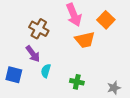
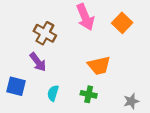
orange trapezoid: (85, 40) -> (99, 65), moved
cyan semicircle: (46, 71) -> (53, 93), moved

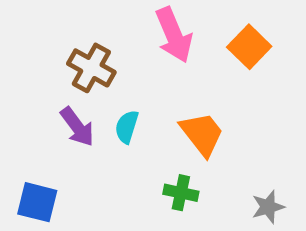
orange trapezoid: (99, 65) -> (202, 134), turned -115
blue square: (16, 86) -> (37, 202), moved
cyan semicircle: (53, 93) -> (127, 127), moved

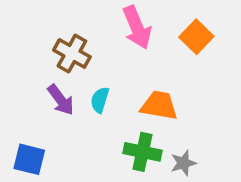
orange trapezoid: (202, 134) -> (159, 105), turned -42
green cross: (181, 193) -> (142, 152), size x1.4
gray star: (268, 207) -> (183, 163), moved

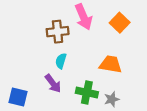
brown cross: (72, 53) -> (58, 32), moved, turned -35
purple arrow: (61, 100) -> (53, 83), moved
orange trapezoid: (159, 105) -> (111, 64), moved

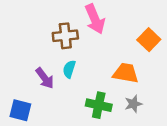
orange square: (120, 23) -> (149, 40), moved
purple arrow: (53, 83) -> (45, 78), moved
gray star: (112, 99) -> (133, 104), moved

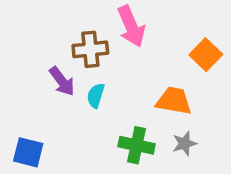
purple arrow: (45, 78) -> (62, 81), moved

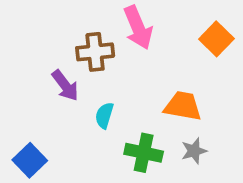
orange square: (206, 55) -> (216, 39), moved
cyan semicircle: (96, 96) -> (104, 115), moved
blue square: (28, 152) -> (30, 160), turned 32

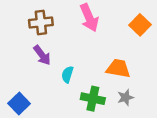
brown cross: (95, 52) -> (41, 22), moved

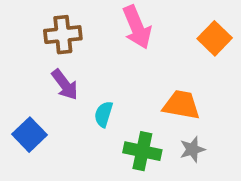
blue square: (19, 103) -> (30, 135), moved

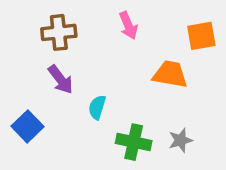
pink arrow: (137, 27) -> (128, 26), size x0.7
orange square: (215, 38) -> (201, 36), turned 36
orange trapezoid: (181, 105) -> (170, 74), moved

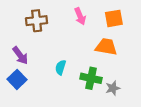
orange square: (201, 36) -> (114, 18), moved
purple arrow: (61, 79) -> (20, 55), moved
green cross: (134, 142) -> (91, 78), moved

